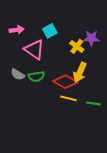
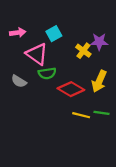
yellow arrow: (80, 72) -> (99, 81), moved
green semicircle: (36, 76) -> (47, 73), moved
yellow line: (68, 98) -> (81, 115), moved

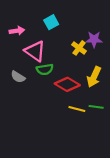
cyan square: (54, 34) -> (51, 22), moved

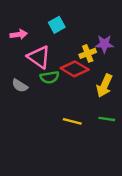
yellow cross: (79, 48) -> (88, 53), turned 32
red diamond: (67, 84) -> (75, 69), moved
yellow line: (77, 109) -> (72, 121), moved

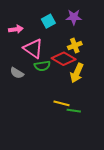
purple star: (104, 44) -> (74, 17), moved
yellow arrow: (104, 86) -> (77, 73), moved
green line: (107, 119) -> (74, 111), moved

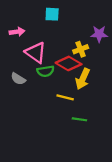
purple star: (74, 17) -> (99, 34), moved
cyan square: (48, 21) -> (52, 14), moved, turned 32
yellow line: (62, 103) -> (65, 97), moved

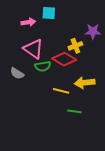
pink arrow: (17, 32) -> (28, 22), moved
yellow arrow: (83, 79) -> (85, 83), moved, turned 60

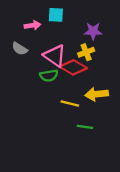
purple star: (93, 31) -> (93, 31), moved
pink triangle: (33, 49) -> (55, 56), moved
gray semicircle: (17, 73) -> (20, 49), moved

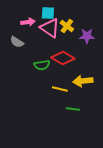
purple star: (93, 31) -> (87, 36), moved
yellow cross: (86, 52) -> (67, 26), moved, turned -32
pink triangle: (55, 56) -> (50, 28), moved

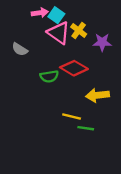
cyan square: (48, 13) -> (56, 15), turned 32
pink arrow: (28, 22) -> (40, 13), moved
yellow line: (60, 89) -> (72, 116), moved

